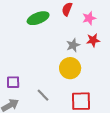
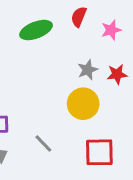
red star: (93, 40) -> (117, 74), moved

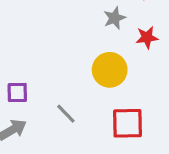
gray star: (88, 70) -> (115, 18), moved

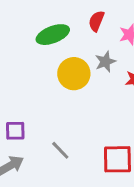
yellow circle: (110, 70) -> (74, 74), moved

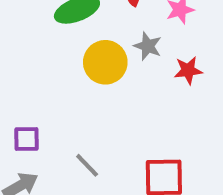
gray star: (105, 62) -> (148, 46), turned -30

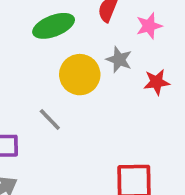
gray line: (87, 165) -> (50, 120), moved

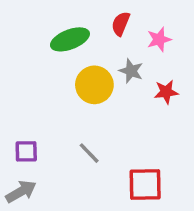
gray line: (50, 120) -> (89, 153), moved

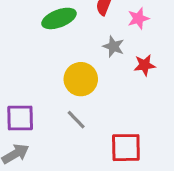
yellow circle: (94, 85) -> (81, 79), moved
purple square: (26, 151) -> (20, 118), size x1.4

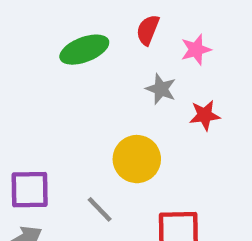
yellow circle: (81, 79) -> (137, 159), moved
gray line: (76, 120) -> (100, 209), moved

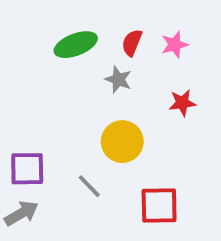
red semicircle: (148, 30) -> (132, 43), moved
gray star: (161, 89) -> (118, 80), moved

